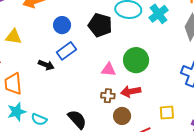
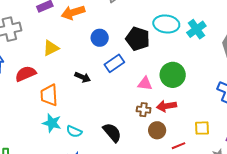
yellow triangle: (14, 37) -> (51, 48), turned -36
blue rectangle: (66, 51) -> (114, 63), moved
cyan star: (17, 112) -> (52, 123), turned 30

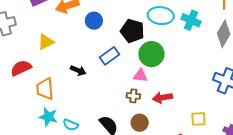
cyan cross: (196, 29) -> (191, 20), turned -30
blue circle: (100, 38) -> (94, 21), moved
green circle: (173, 75) -> (151, 54), moved
brown cross: (144, 110) -> (133, 96), moved
brown circle: (157, 130) -> (140, 123), moved

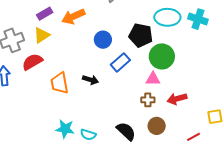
blue circle: (94, 21) -> (103, 40), moved
yellow triangle: (46, 42) -> (42, 35), moved
red semicircle: (21, 68) -> (32, 62), moved
orange trapezoid: (45, 89) -> (60, 83), moved

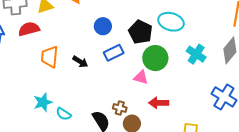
cyan cross: (198, 19) -> (196, 54), moved
brown cross: (148, 100) -> (120, 108), moved
cyan star: (65, 129) -> (43, 102), turned 30

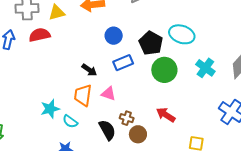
orange trapezoid: (50, 57) -> (83, 95), moved
pink triangle: (141, 77) -> (109, 94), moved
red arrow: (159, 103) -> (166, 115), turned 30

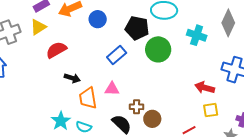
red semicircle: (40, 35) -> (56, 50), moved
blue circle: (114, 36) -> (98, 19), moved
black arrow: (89, 70) -> (72, 78), moved
red arrow: (166, 115) -> (205, 88), moved

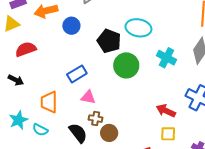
blue rectangle: (117, 55) -> (77, 74), moved
black arrow: (72, 78) -> (16, 80), moved
pink triangle: (112, 89) -> (88, 97), moved

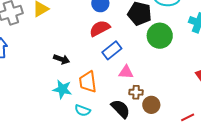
red semicircle: (26, 49) -> (100, 28), moved
black arrow: (16, 80) -> (62, 59), moved
cyan star: (18, 120) -> (62, 89), moved, turned -30

